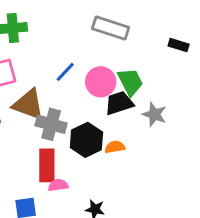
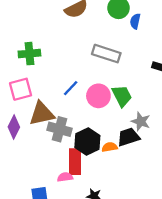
black trapezoid: (119, 103) -> (129, 137), moved
brown triangle: (28, 104) -> (42, 114), turned -32
red rectangle: (47, 165) -> (75, 162), moved

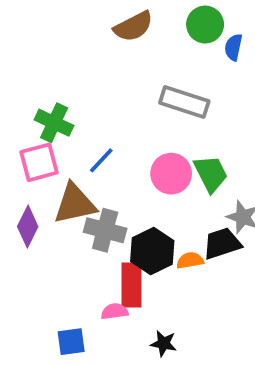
green cross: (29, 54) -> (54, 123), moved, turned 30
blue line: (71, 88) -> (101, 160), moved

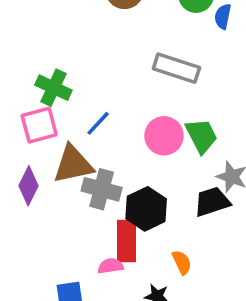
orange semicircle: (190, 260) -> (182, 262), moved, turned 75

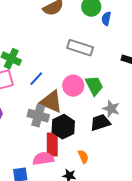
brown triangle: (73, 164) -> (51, 102), moved, turned 35
pink semicircle: (111, 266) -> (43, 159), size x1.5

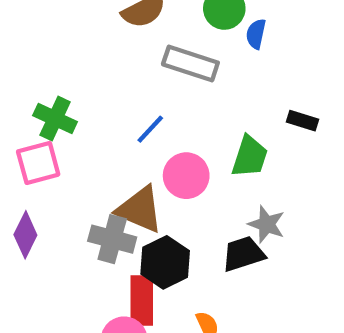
gray rectangle: (80, 48) -> (190, 64), moved
blue line: (36, 79) -> (150, 129), moved
green trapezoid: (94, 86) -> (250, 157), moved, turned 45

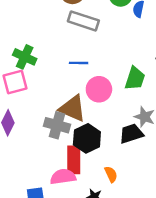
gray rectangle: (190, 64) -> (83, 21), moved
blue line: (150, 129) -> (79, 63), turned 48

